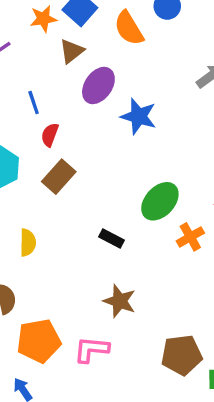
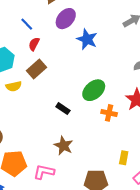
blue line: (34, 103) -> (27, 24), turned -32
orange cross: (190, 237) -> (109, 113), turned 35
yellow semicircle: (28, 243) -> (14, 86), moved, turned 70

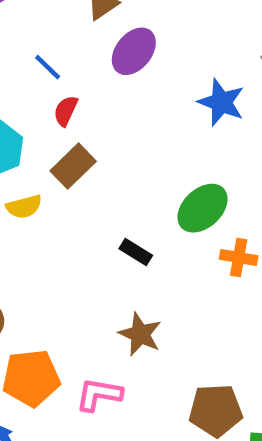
blue star: (87, 39) -> (221, 102), moved

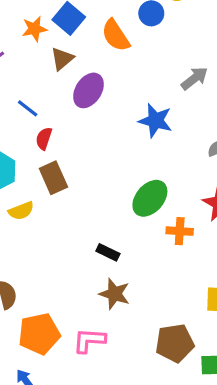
brown rectangle: (73, 166) -> (53, 178), turned -64
black rectangle: (136, 252) -> (108, 252), moved

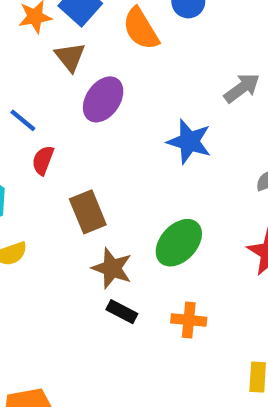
brown triangle: (62, 59) -> (70, 57), turned -30
brown rectangle: (53, 178) -> (88, 212), moved
orange cross: (180, 231) -> (189, 320), moved
brown star: (115, 294) -> (112, 268), moved

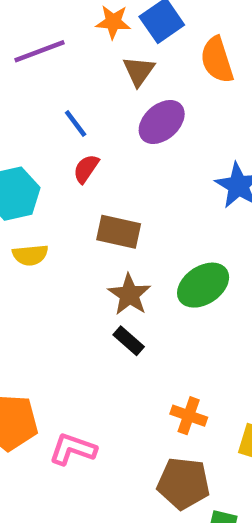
brown rectangle: (88, 212) -> (119, 232), turned -69
orange cross: (189, 320) -> (189, 416), moved

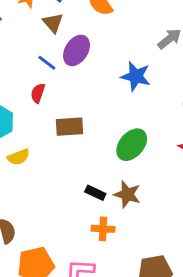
blue line: (76, 124) -> (47, 63), moved
brown star: (129, 295) -> (127, 194), moved
orange cross: (189, 416) -> (103, 229), moved

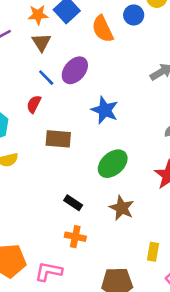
brown triangle: (53, 23) -> (41, 42), moved
blue star: (136, 76) -> (105, 110), moved
brown star: (127, 194) -> (122, 208), moved

